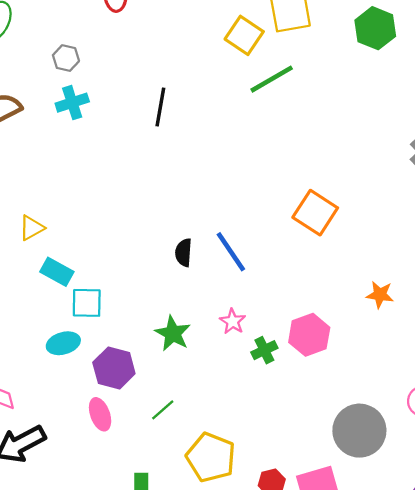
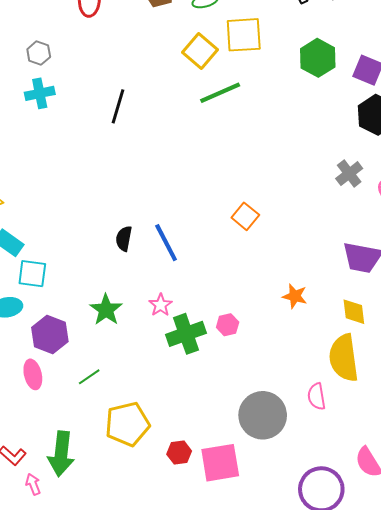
orange square: (315, 213) -> (245, 216), size x0.7
pink hexagon: (309, 335) -> (228, 325), size x0.6
green cross: (264, 350) -> (186, 334), size x1.6
yellow pentagon: (211, 457) -> (127, 424), turned 30

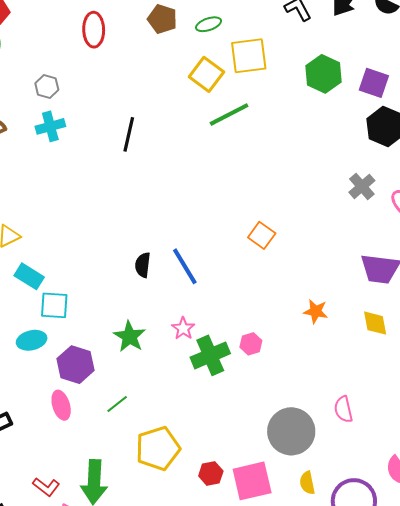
yellow semicircle: (344, 358) -> (307, 483), moved, size x0.5

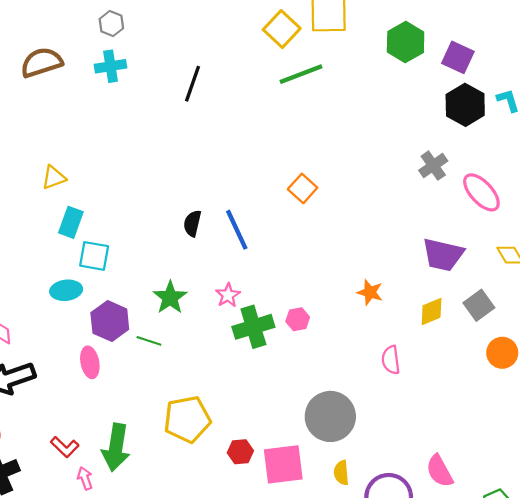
orange square: (262, 235) -> (303, 188), moved
cyan rectangle: (29, 276) -> (71, 222), turned 72
yellow diamond: (375, 323) -> (432, 312), turned 72
green line: (117, 404) -> (149, 341), moved, turned 50
pink semicircle: (343, 409) -> (391, 360), moved

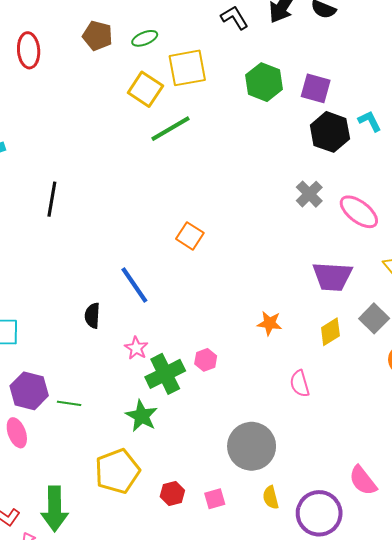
black line: (193, 84) -> (52, 199), moved
black semicircle: (192, 223) -> (92, 316), moved
green star: (170, 298) -> (142, 416), moved
pink square: (283, 464) -> (215, 499), size x0.5

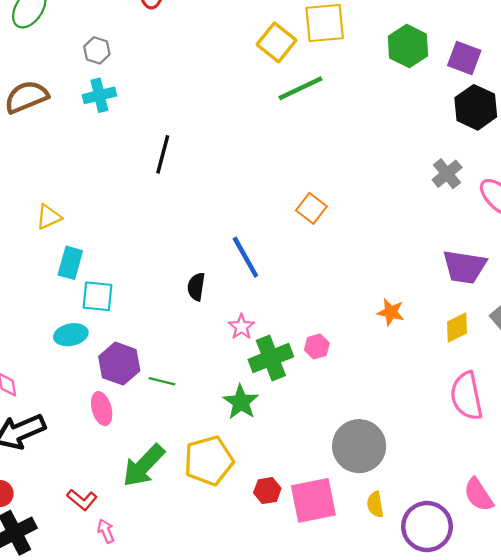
pink semicircle: (300, 384) -> (467, 396), moved, size x1.6
pink square: (215, 499) -> (313, 500), size x2.0
green arrow: (55, 509) -> (144, 466), moved, turned 39

